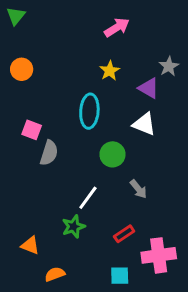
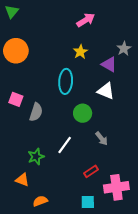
orange circle: (22, 69) -> (16, 51), size x1.5
pink square: (32, 130) -> (16, 99), moved
green star: (74, 227) -> (36, 157), moved

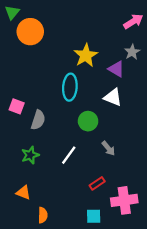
pink arrow: (86, 20) -> (133, 21), moved
orange circle: (16, 51) -> (30, 32), moved
yellow star: (80, 52) -> (86, 55), size x1.5
green star: (36, 157) -> (30, 155), moved
orange semicircle: (40, 201) -> (43, 215), turned 112

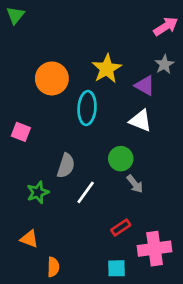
orange circle: (30, 32) -> (52, 78), moved
gray semicircle: (38, 120) -> (66, 166), moved
green circle: (88, 121) -> (121, 159), moved

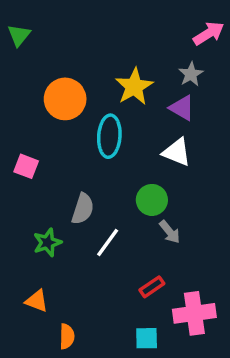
green triangle: (15, 15) -> (19, 35), moved
gray star: (164, 64) -> (191, 74), moved

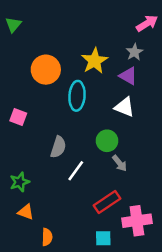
green star: (47, 242) -> (20, 182), moved
red rectangle: (152, 287) -> (107, 202), size x1.5

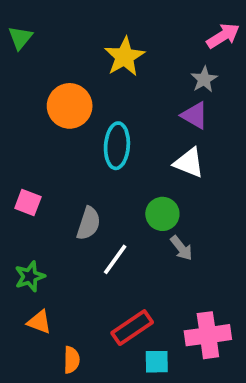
yellow star: (95, 61) -> (125, 57), moved
pink square: (18, 117) -> (28, 203), moved
red rectangle: (107, 202) -> (132, 328), moved

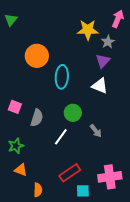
pink arrow: (223, 36) -> (118, 19), turned -36
yellow star: (125, 57) -> (88, 30), moved, turned 30
purple triangle: (195, 115) -> (103, 61), turned 42
green circle: (162, 214) -> (73, 113), moved
gray semicircle: (89, 223) -> (37, 118), moved

